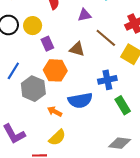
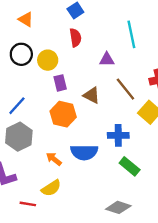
gray hexagon: (33, 89) -> (19, 137), moved
green rectangle: (123, 105) -> (130, 166), turned -30

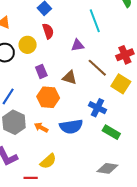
yellow circle: (48, 60) -> (28, 45), moved
blue cross: (118, 135) -> (98, 108), turned 36
orange arrow: (54, 159) -> (41, 127), moved

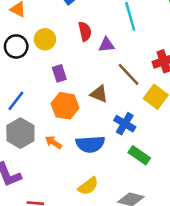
red semicircle: (48, 31) -> (85, 31), moved
brown triangle: (70, 78) -> (99, 94), moved
yellow semicircle: (48, 161) -> (88, 186), moved

